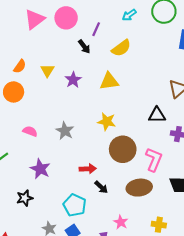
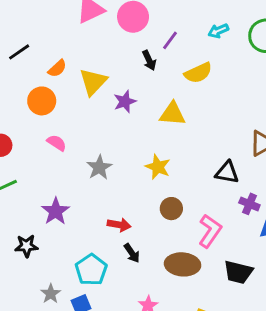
yellow triangle: (47, 70) -> (93, 82), size x1.5
pink semicircle: (30, 131) -> (57, 143), moved
brown circle: (123, 149) -> (171, 209), size x0.6

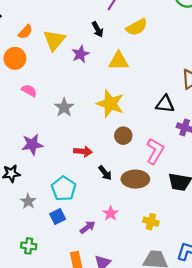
black arrow: (149, 60) -> (98, 29), moved
yellow star: (158, 167) -> (110, 104), size x1.4
purple star: (56, 211) -> (32, 145), turned 30
black arrow: (132, 253) -> (105, 173), moved
gray star: (51, 294) -> (28, 201), moved

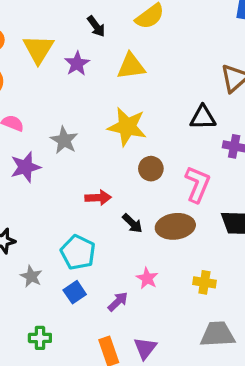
purple star: (32, 145) -> (25, 167), moved

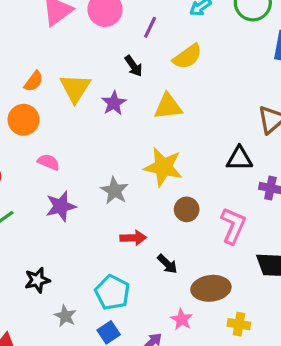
gray star: (64, 140) -> (115, 191), moved
brown ellipse: (175, 226) -> (211, 288), moved

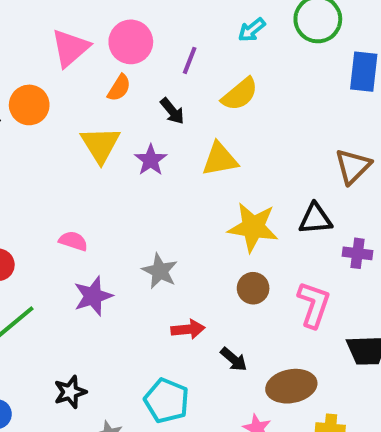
orange semicircle: (34, 81) -> (119, 88), moved
orange circle: (24, 120) -> (29, 105), moved
yellow star: (163, 167) -> (253, 227), moved

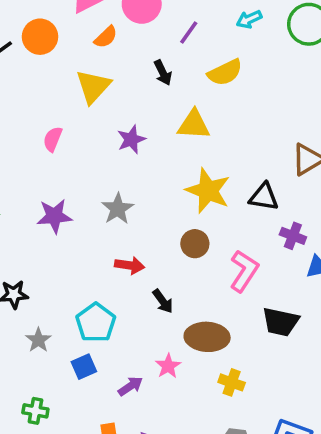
orange semicircle: (119, 88) -> (106, 37), moved
purple star: (151, 160) -> (131, 139), moved
pink semicircle: (73, 241) -> (53, 139), moved, turned -100

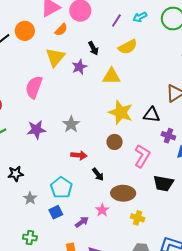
purple line: (189, 33) -> (116, 21), moved
pink semicircle: (53, 139) -> (34, 87), size x1.6
purple star: (131, 139) -> (79, 67), moved

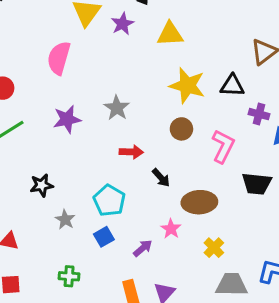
yellow cross: (138, 218) -> (214, 248), moved, turned 32

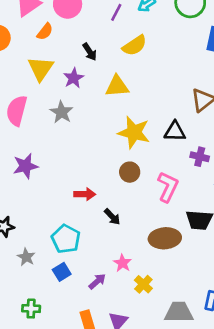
gray star: (117, 108) -> (61, 112), moved
brown ellipse: (199, 202) -> (165, 238), moved
yellow cross: (214, 248) -> (143, 284), moved

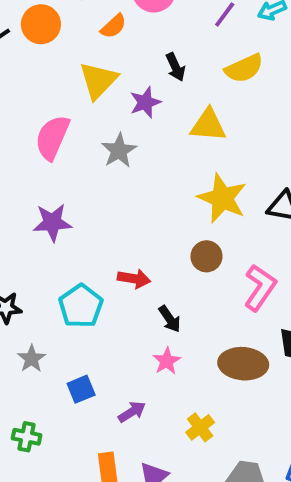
cyan pentagon: (66, 239) -> (81, 306), moved
pink star: (122, 263) -> (167, 361), moved

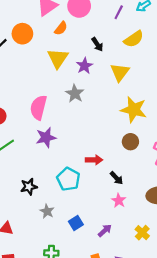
yellow triangle: (208, 125) -> (120, 72), turned -48
pink semicircle: (52, 137) -> (38, 107), moved

